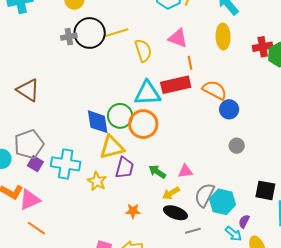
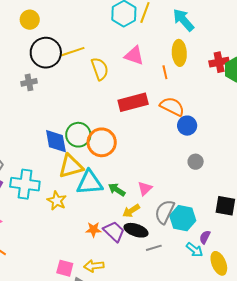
gray cross: (69, 37) -> (29, 82), moved
orange line: (190, 63) -> (165, 72), moved
cyan triangle: (147, 93) -> (89, 183), moved
purple trapezoid: (125, 168) -> (114, 232), moved, turned -60
pink triangle: (185, 171) -> (145, 188), turned -35

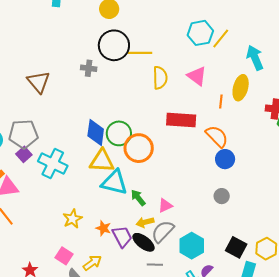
yellow star: (57, 201) -> (73, 219), moved
gray semicircle: (165, 212) -> (163, 231), moved
yellow arrow: (94, 266) -> (92, 263), turned 132

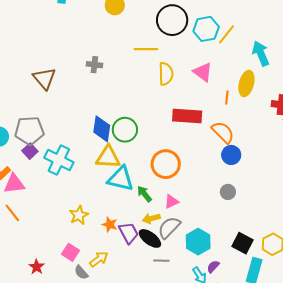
black circle: (114, 45) -> (172, 20), moved
orange circle: (139, 148) -> (166, 164), moved

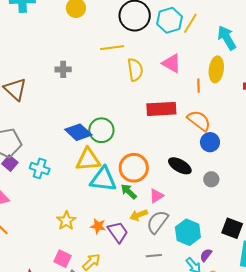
blue diamond: (102, 129) -> (78, 132), turned -48
cyan cross: (59, 160) -> (40, 168), size x0.7
orange circle: (166, 164) -> (134, 168), moved
black ellipse: (150, 238) -> (180, 166), moved

